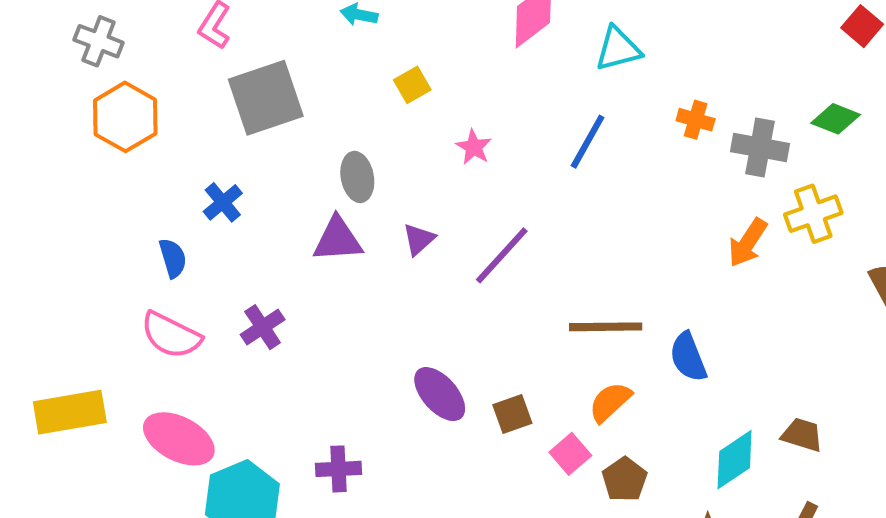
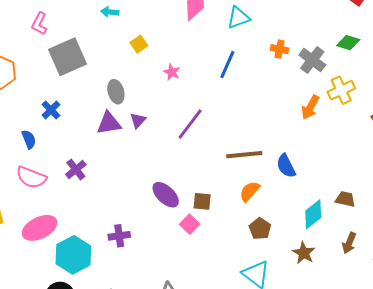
gray cross: (760, 148) -> (312, 60), turned 32
purple triangle: (419, 239) -> (138, 120), moved
brown square: (512, 414) -> (202, 201), turned 30
pink ellipse: (179, 439) -> (40, 228), turned -48
pink square: (570, 454) -> (190, 224), moved

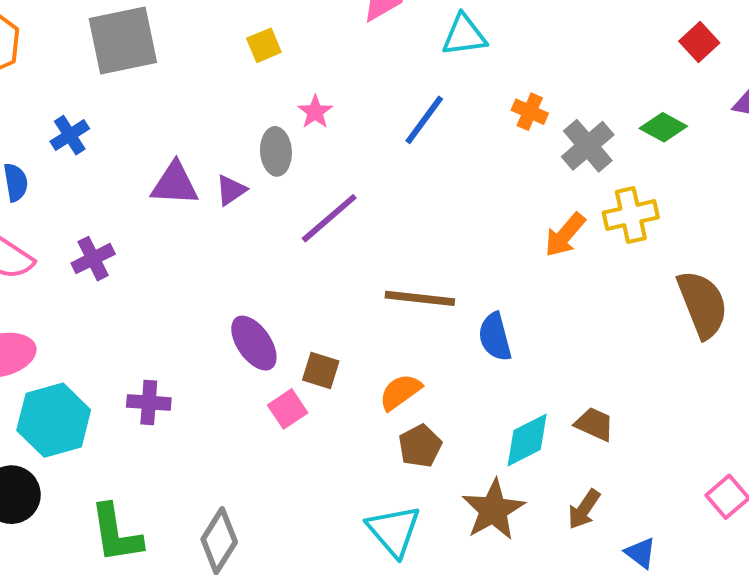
gray ellipse: (116, 92) -> (276, 151), moved
orange semicircle: (250, 191) -> (400, 392), moved
brown star: (304, 253) -> (493, 510), size x1.4

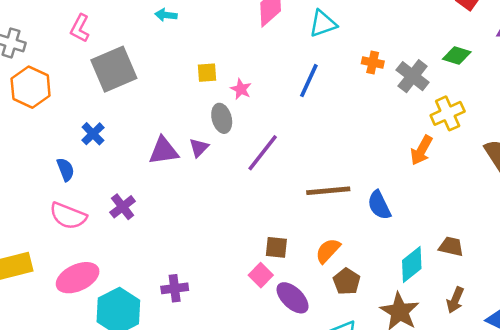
yellow square: (264, 45) -> (207, 73), moved, turned 30
orange arrow: (565, 235) -> (421, 150), moved
purple ellipse: (254, 343) -> (293, 298), moved

